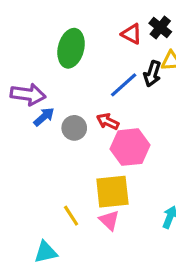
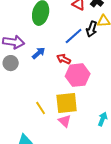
blue arrow: (44, 117) -> (39, 53), moved
gray circle: (74, 128) -> (11, 63), moved
yellow line: (71, 216) -> (41, 108), moved

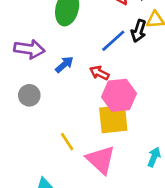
gray circle: (11, 63) -> (29, 95), moved
yellow square: (67, 103) -> (113, 119), moved
pink triangle: (65, 121) -> (101, 160), size x1.6

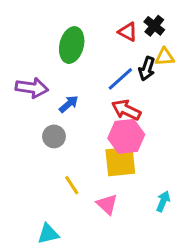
red arrow: (99, 73) -> (126, 110), moved, size x1.4
gray circle: (29, 95) -> (54, 136), moved
pink triangle: (101, 160) -> (107, 204), size x0.7

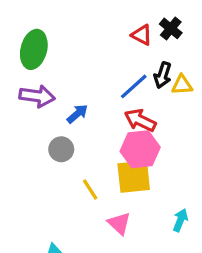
green ellipse: (72, 45) -> (34, 49), moved
yellow triangle: (165, 57) -> (182, 85), moved
yellow line: (72, 185) -> (90, 190), moved

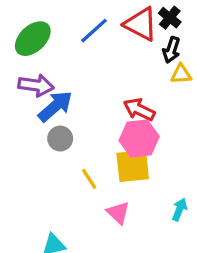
red triangle: (142, 35) -> (141, 24), size x1.6
green ellipse: (34, 49) -> (33, 39), turned 33
black arrow: (163, 75) -> (171, 50), moved
blue line: (134, 86) -> (94, 31), moved
blue arrow: (77, 114) -> (55, 106), moved, size x1.6

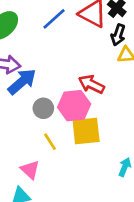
gray circle: (60, 139) -> (43, 108), moved
pink hexagon: (139, 139) -> (74, 106), moved
pink triangle: (118, 213) -> (30, 170), moved

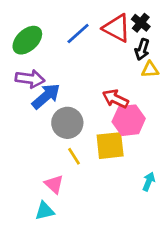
pink hexagon: (74, 106) -> (129, 120), moved
gray circle: (43, 108) -> (67, 123), size x1.5

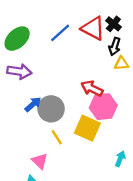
blue arrow: (46, 96) -> (33, 104), moved, size x0.7
yellow square: (110, 146) -> (87, 128), turned 30

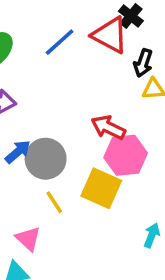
black cross: (113, 24) -> (131, 16), moved

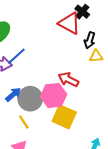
blue line: (60, 42) -> (16, 56), moved
pink hexagon: (126, 155) -> (54, 95), moved
yellow line: (54, 202) -> (24, 122), moved

